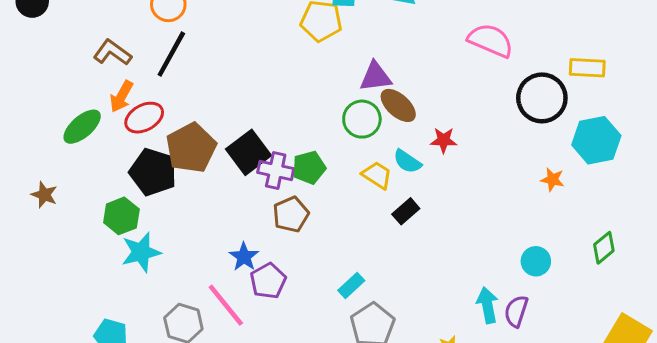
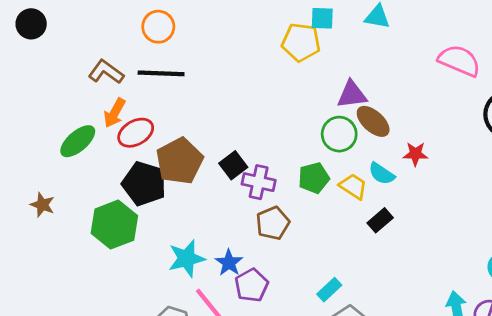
black line: (171, 54) -> (161, 73), turned 63
black square: (248, 152) -> (233, 165), size x0.7
green pentagon: (309, 167) -> (314, 178), moved
green hexagon: (121, 216) -> (114, 225), size x1.4
cyan star: (141, 252) -> (187, 258), moved

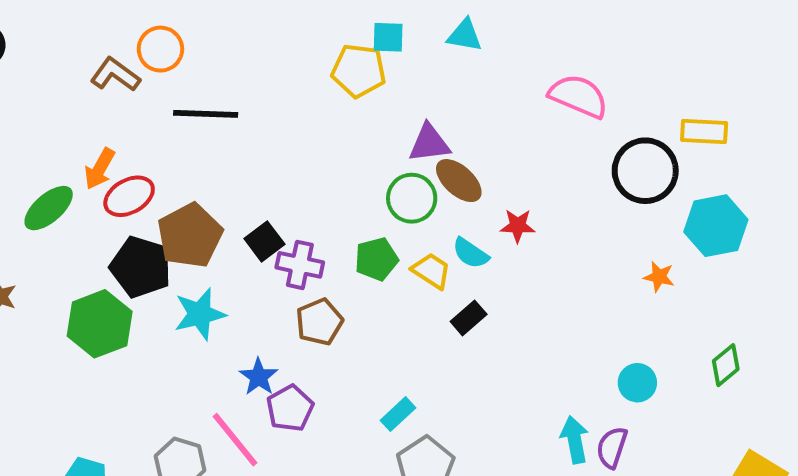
brown L-shape: (106, 72) -> (115, 75), moved
black line: (161, 73) -> (206, 114), moved
cyan star: (187, 258) -> (200, 314), moved

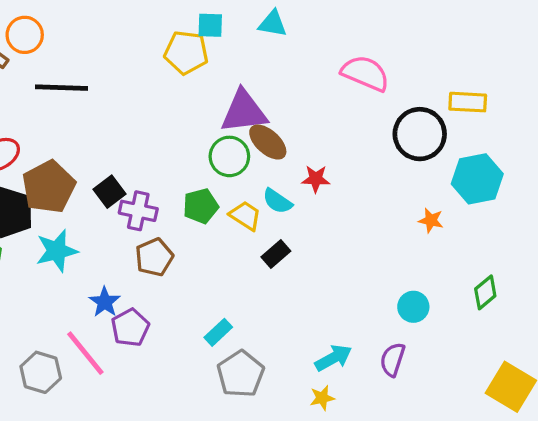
purple triangle: (429, 143) -> (244, 112), size x1.4
cyan arrow: (575, 440) -> (333, 358), moved, turned 72

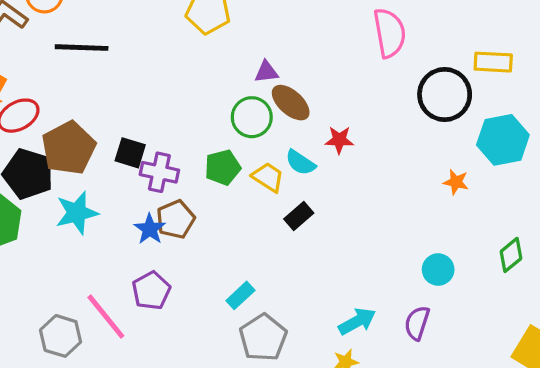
pink semicircle: (365, 73) -> (389, 33), turned 57
purple triangle: (244, 112) -> (266, 72), size x0.5
black square: (109, 192) -> (130, 153), turned -36
blue star: (105, 302) -> (150, 229), moved

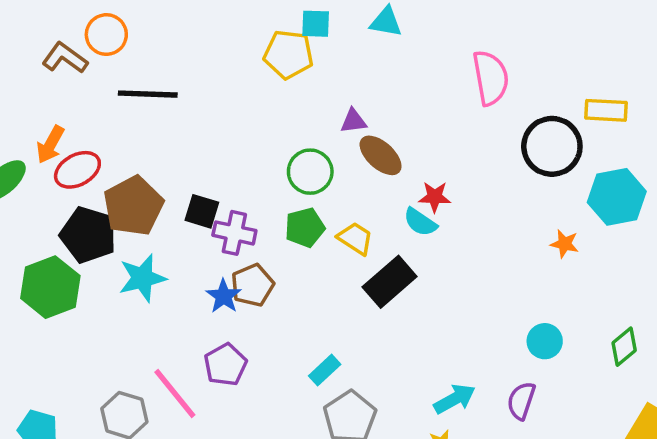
green circle: (252, 117) -> (310, 172), moved
cyan semicircle: (300, 163) -> (420, 222), moved
black rectangle: (299, 216) -> (390, 282), size x1.6
green diamond: (511, 255) -> (624, 347), moved

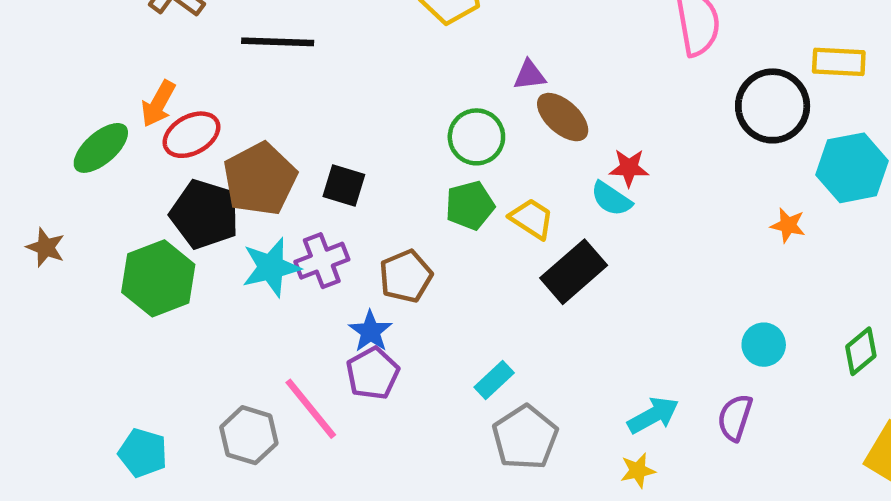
purple cross: (234, 233) -> (322, 261), moved, turned -33
blue star: (224, 296) -> (370, 331), moved

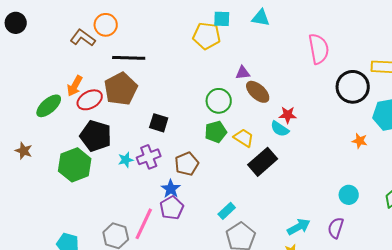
brown pentagon: (260, 179) -> (121, 89), moved
cyan star: (271, 267) -> (126, 160), size x0.6
pink line: (311, 409) -> (144, 224), turned 64

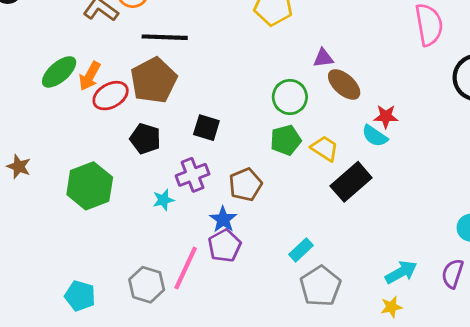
green ellipse: (49, 106) -> (59, 72), moved
black pentagon: (96, 136) -> (145, 139), moved, size x0.7
cyan star: (126, 160) -> (163, 200), moved

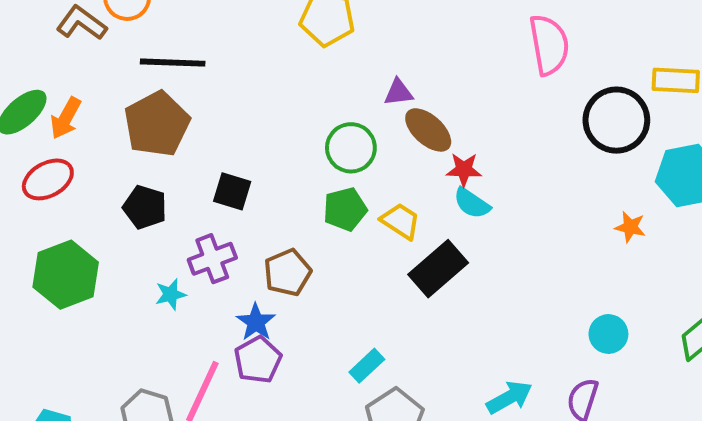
red ellipse: (111, 96) -> (48, 179), moved
red star: (386, 116) -> (464, 170), moved

